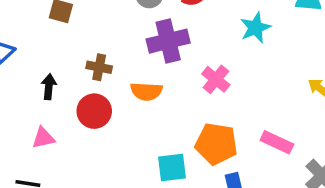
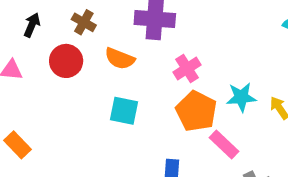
cyan star: (255, 28) -> (241, 97), moved
orange pentagon: (216, 144) -> (196, 111), moved
cyan square: (172, 168) -> (124, 111), moved

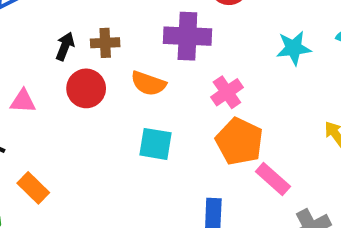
brown cross: (84, 22) -> (105, 43), turned -30
black arrow: (32, 25) -> (65, 46), moved
cyan star: (241, 97) -> (294, 48), moved

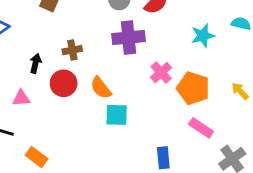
black arrow: (65, 46) -> (35, 63), moved
orange semicircle: (148, 83) -> (101, 88), moved, turned 40
orange pentagon: (239, 141) -> (193, 88), moved

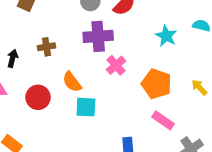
cyan star: (203, 36) -> (166, 36), turned -30
pink cross: (161, 72) -> (116, 65), moved
red circle: (64, 83) -> (38, 97), moved

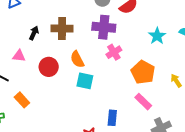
brown cross: (46, 47) -> (62, 29), size x1.5

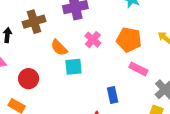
pink cross: (114, 52) -> (93, 40), moved
red circle: (49, 67) -> (29, 79), moved

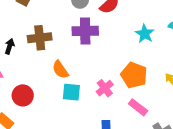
pink cross: (93, 40) -> (105, 88), moved

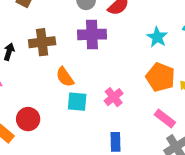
orange pentagon: (134, 75) -> (160, 77), moved
red circle: (23, 95) -> (28, 119), moved
pink rectangle: (138, 107) -> (165, 118), moved

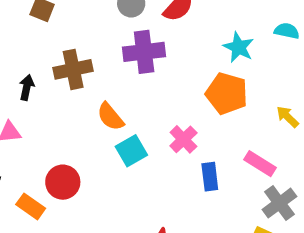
orange pentagon: (160, 77) -> (227, 93), moved
cyan square: (77, 102) -> (131, 151), turned -30
blue rectangle: (115, 142) -> (210, 177), moved

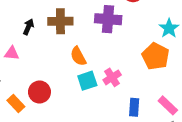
pink cross: (183, 139) -> (112, 77), moved

